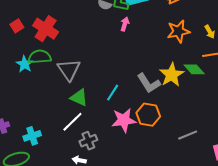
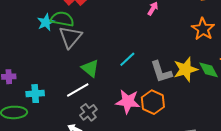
orange star: (178, 31) -> (203, 29), turned 30
gray triangle: (69, 70) -> (70, 37), moved
cyan line: (113, 93) -> (127, 59), moved
gray cross: (88, 141) -> (88, 112), turned -30

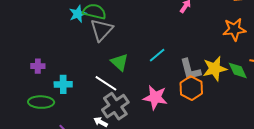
orange star: (203, 29) -> (234, 29), turned 30
white line: (78, 90) -> (106, 83), turned 60
orange hexagon: (153, 102) -> (191, 88), moved
gray cross: (88, 112) -> (115, 106), size x1.5

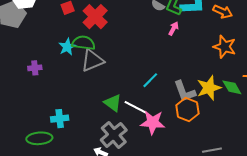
orange star: (234, 29) -> (225, 47), turned 30
gray triangle: (102, 30) -> (92, 60), turned 30
green triangle: (120, 62) -> (113, 103), moved
purple cross: (38, 66) -> (35, 68), moved
white line: (106, 83) -> (136, 107), moved

